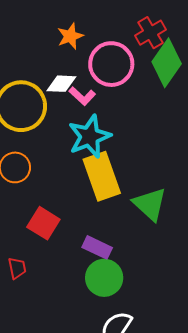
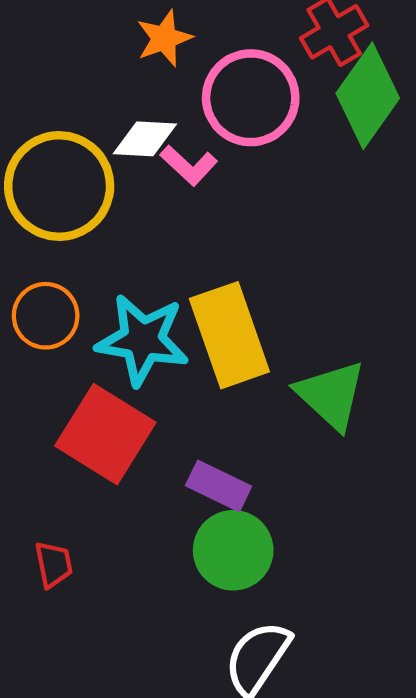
cyan star: (90, 136) -> (143, 340), moved, turned 30
red square: (43, 223) -> (105, 434), size x1.4
red trapezoid: (17, 268) -> (54, 564), moved

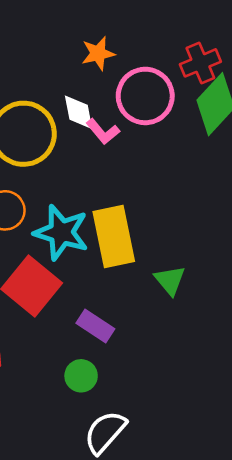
white diamond: (145, 139) -> (79, 112), turned 69
green triangle: (331, 395) -> (170, 280), size x0.7
green circle: (233, 550) -> (81, 376), moved, size x0.7

